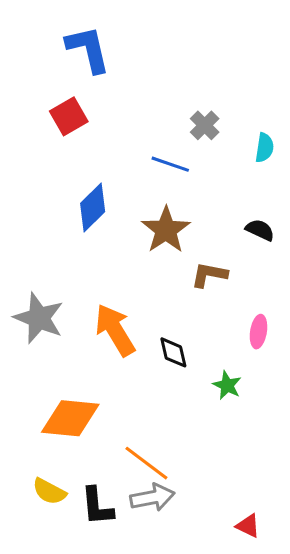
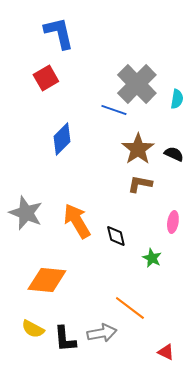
gray cross: (205, 125) -> (137, 84), size x2.0
brown star: (166, 230) -> (138, 149), moved
orange line: (146, 463) -> (130, 308), moved

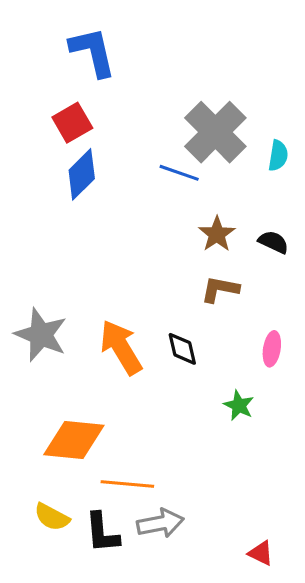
blue diamond: (62, 139) -> (82, 174), moved
brown star: (138, 149) -> (217, 234), size x0.7
black diamond: (116, 236) -> (182, 349), moved
orange line: (130, 308) -> (127, 484), moved, turned -32

